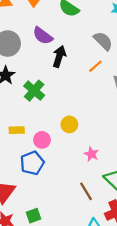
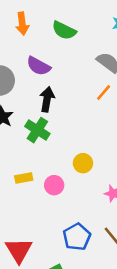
black arrow: (59, 56) -> (47, 99), moved
blue pentagon: (32, 163) -> (77, 237), moved

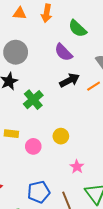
purple semicircle: (38, 66) -> (63, 52), moved
black arrow: (47, 99) -> (69, 80), moved, turned 36

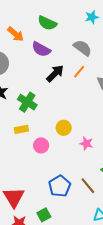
orange arrow: (47, 13) -> (16, 34), moved, turned -42
yellow rectangle: (11, 134) -> (21, 129), moved
pink star: (77, 167) -> (86, 143), moved

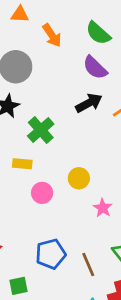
purple semicircle: (41, 49) -> (95, 68), moved

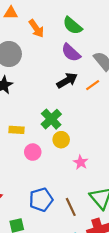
green cross: (41, 130) -> (51, 119), moved

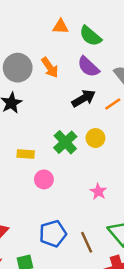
orange triangle: (11, 13) -> (61, 27), moved
orange arrow: (36, 29) -> (50, 67), moved
yellow circle: (61, 140) -> (95, 138), moved

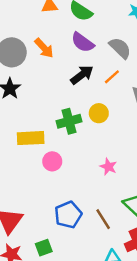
green cross: (65, 142) -> (69, 121), turned 35
yellow rectangle: (26, 154) -> (31, 138), size x1.5

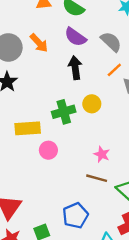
black arrow: (82, 75) -> (75, 68), turned -60
orange line: (112, 77) -> (114, 70), moved
blue pentagon: (68, 215) -> (75, 215), moved
brown line: (103, 219) -> (97, 178), moved, turned -42

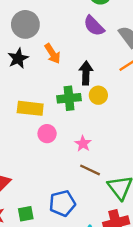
orange arrow: (39, 43) -> (53, 54), moved
black arrow: (75, 68) -> (86, 73), moved
pink star: (102, 154) -> (83, 144), moved

